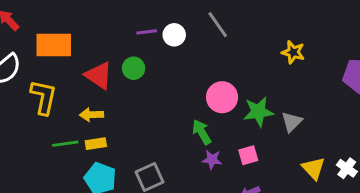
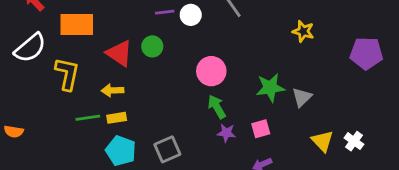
pink circle: (222, 97) -> (211, 71), moved

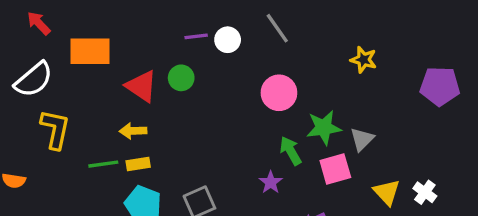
pink circle: (211, 71) -> (279, 93), moved
yellow L-shape: (67, 74) -> (55, 129), moved
green arrow: (217, 107) -> (291, 151), moved
pink square: (261, 129) -> (335, 169), moved, size x1.4
purple star: (226, 133) -> (271, 182), turned 30

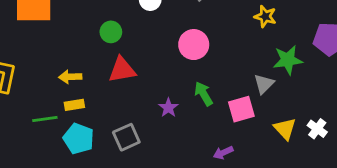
red triangle: (141, 86) -> (122, 70), moved, turned -44
green star: (324, 128) -> (288, 60), moved
green line: (103, 164) -> (45, 119), moved
purple star: (271, 182) -> (168, 108), moved

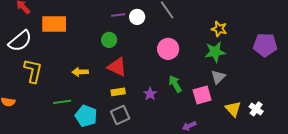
green star: (288, 60) -> (215, 52), moved
red triangle: (122, 70) -> (117, 67), turned 35
yellow rectangle: (74, 105) -> (118, 92), moved

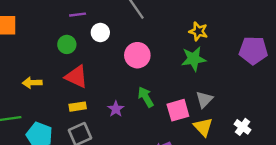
white circle: (137, 17) -> (100, 32), moved
gray triangle: (218, 77) -> (204, 99), moved
yellow triangle: (233, 109) -> (203, 127), moved

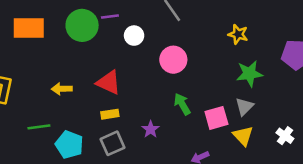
green circle: (67, 44) -> (82, 25), moved, size x1.6
green star: (194, 59) -> (249, 74), moved
purple star: (116, 109) -> (151, 129), moved

